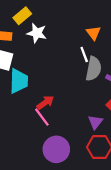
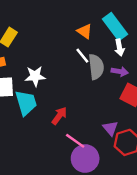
white star: (37, 33) -> (35, 76), moved
pink line: (42, 117) -> (75, 141), moved
purple triangle: (95, 122) -> (110, 128), moved

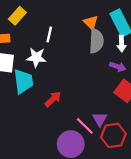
white line: (82, 56) -> (49, 35), moved, turned 42
gray semicircle: (96, 67) -> (96, 41), moved
pink line: (75, 141) -> (85, 126), moved

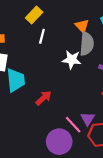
yellow rectangle: (17, 16) -> (34, 15), moved
white star: (36, 57) -> (72, 60), moved

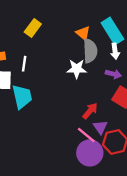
white line: (42, 36) -> (24, 64), moved
red arrow: (44, 98) -> (90, 111), moved
purple circle: (59, 142) -> (90, 153), moved

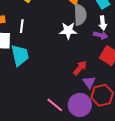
white arrow: (115, 51) -> (103, 23), moved
pink line: (86, 135) -> (55, 105), moved

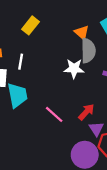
pink line: (55, 105) -> (54, 114), moved

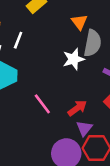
orange triangle: (82, 32) -> (79, 22), moved
white star: (74, 69) -> (74, 59), turned -30

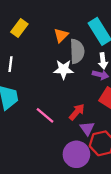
orange triangle: (79, 22) -> (61, 35), turned 35
white star: (74, 59) -> (63, 69), turned 30

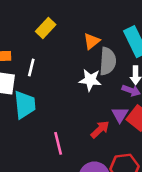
pink line: (45, 115) -> (58, 143), moved, turned 30
purple triangle: (87, 128) -> (120, 115), moved

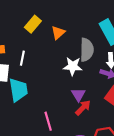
orange triangle: (92, 41) -> (58, 33), moved
purple triangle: (120, 115) -> (78, 95), moved

